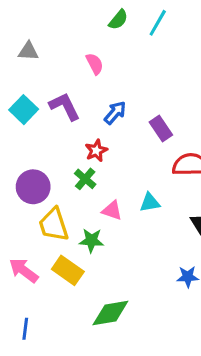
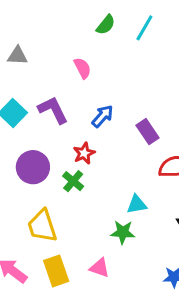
purple circle: (33, 187) -> (33, 167), moved
pink triangle: (112, 210) -> (100, 268), moved
green star: (91, 240) -> (123, 232), moved
yellow rectangle: (68, 270) -> (56, 271), turned 36

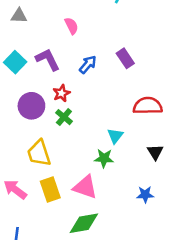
purple rectangle: (147, 132) -> (125, 58), moved
red star: (84, 153) -> (61, 93), moved
cyan triangle: (137, 204) -> (115, 136), turned -42
pink triangle: (100, 268) -> (85, 187), size x1.5

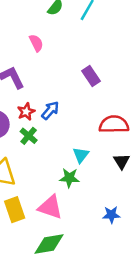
blue arrow: (88, 65) -> (50, 110), moved
black triangle: (155, 152) -> (122, 161), moved

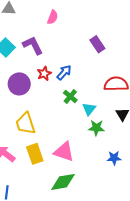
pink semicircle: (36, 43) -> (53, 17), turned 48
green cross: (29, 136) -> (70, 96), moved
green star: (69, 178) -> (96, 128), moved

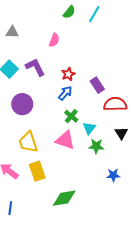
purple rectangle: (97, 44) -> (97, 85), moved
red star: (44, 74) -> (68, 74), moved
pink triangle: (64, 152) -> (65, 140), moved

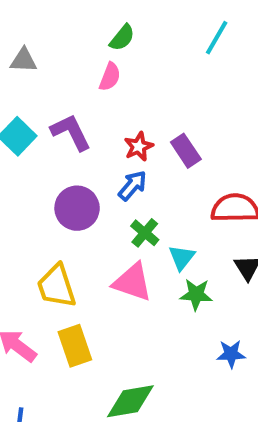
green semicircle: (69, 12) -> (122, 38), moved
cyan line: (94, 14) -> (217, 38), moved
purple rectangle: (97, 85) -> (186, 151), moved
purple circle: (22, 104) -> (77, 208), moved

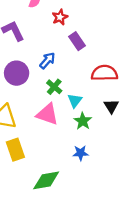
red star: (139, 147) -> (60, 17), moved
green star: (196, 294) -> (83, 121), turned 30
blue star: (231, 354) -> (80, 153), moved

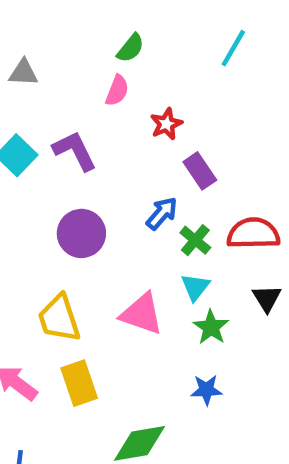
blue arrow: (47, 61) -> (162, 213), moved
green cross: (54, 87) -> (195, 240), moved

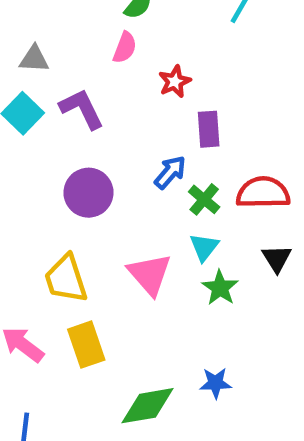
gray triangle: (23, 73) -> (34, 59), moved
purple rectangle: (200, 171) -> (209, 129), turned 30
pink triangle: (142, 314) -> (150, 274), turned 30
blue star: (206, 390) -> (215, 383), moved

